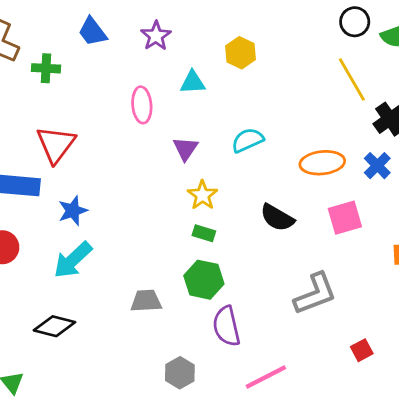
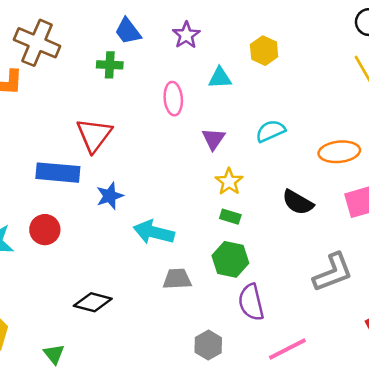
green cross: (46, 68) -> (110, 65), moved
cyan arrow: (73, 260) -> (154, 232), moved, turned 57

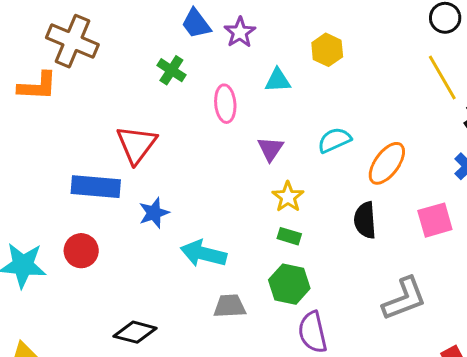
blue trapezoid: (128, 31) -> (196, 24), moved
green cross: (110, 65) -> (171, 70), moved, turned 30
orange ellipse: (339, 152) -> (387, 163), moved, turned -48
black semicircle: (298, 202) -> (365, 220), turned 56

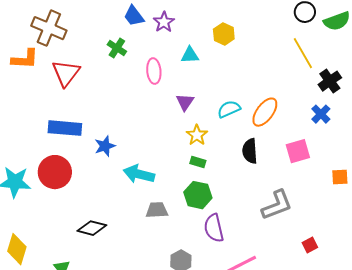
cyan semicircle: (334, 140) -> (229, 109), moved
red triangle: (136, 144) -> (66, 73), moved
red circle: (81, 251) -> (55, 172), size x1.4

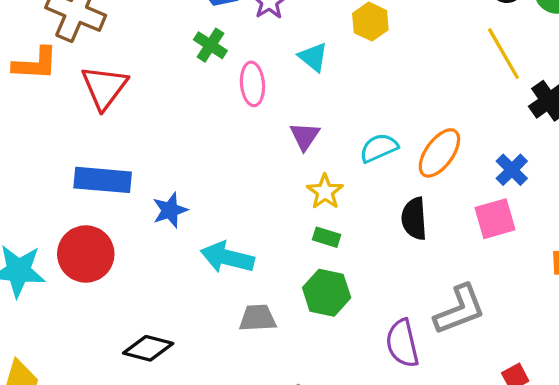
green cross: (117, 48) -> (210, 45), moved
cyan triangle: (190, 55) -> (313, 57), turned 42
blue cross: (321, 114) -> (512, 170), moved
purple semicircle: (214, 228) -> (402, 343), moved

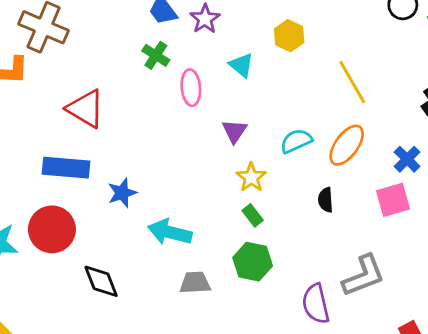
yellow line: (503, 54) -> (352, 82), moved
red triangle: (104, 87) -> (86, 109), moved, turned -36
black semicircle: (414, 219) -> (326, 200), size x0.7
green rectangle: (327, 237) -> (253, 215), turned 35
black diamond: (148, 348) -> (101, 281), moved, turned 54

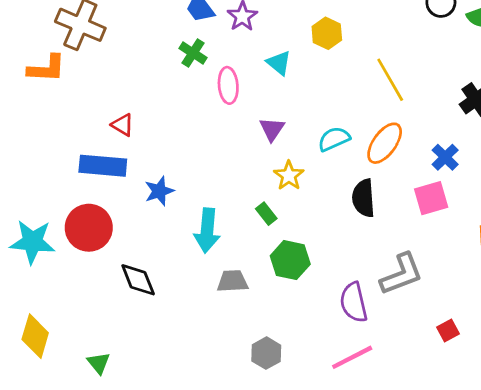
red triangle: (86, 109) -> (123, 125), moved, size x0.6
black semicircle: (326, 200) -> (363, 198), size x1.5
green rectangle: (253, 215) -> (266, 214), moved
cyan arrow: (170, 232) -> (207, 230), turned -99

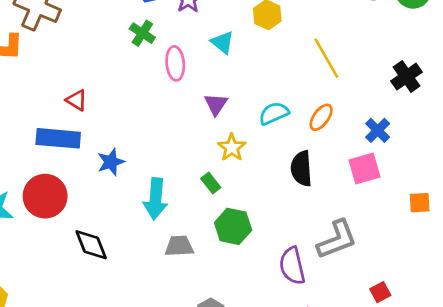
orange ellipse: (385, 143) -> (321, 117), size x0.7

